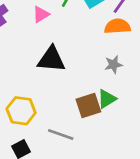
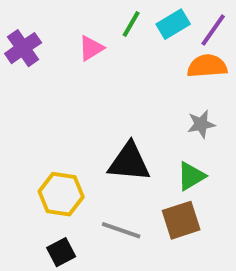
black triangle: (51, 59) -> (129, 162), moved
brown square: (88, 105) -> (181, 220), moved

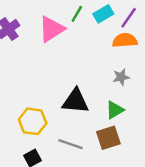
pink triangle: (91, 48) -> (51, 29), size x1.6

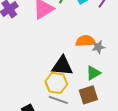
orange semicircle: (125, 40) -> (85, 41), moved
yellow hexagon: (33, 121) -> (56, 83), moved

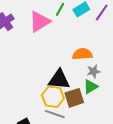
gray star: (98, 47) -> (94, 71), moved
brown square: (88, 95) -> (74, 98), moved

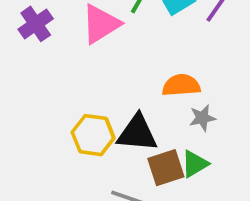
green triangle: (90, 87) -> (195, 164), moved
yellow hexagon: (53, 97) -> (93, 135), moved

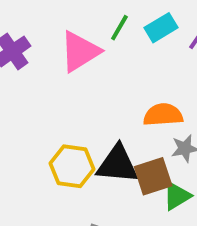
brown square: (166, 168) -> (153, 176), moved

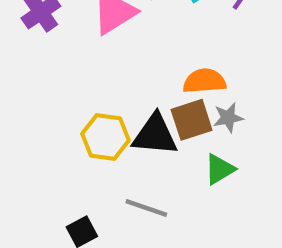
brown square: (153, 176) -> (192, 120), moved

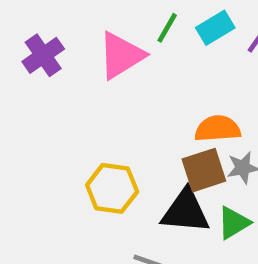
black triangle: (155, 135) -> (185, 211), moved

